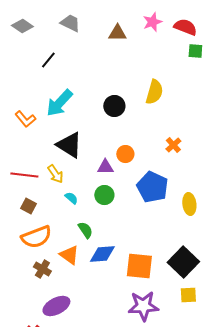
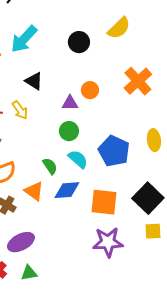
yellow semicircle: (154, 92) -> (119, 28), turned 30
black triangle: (69, 145) -> (34, 81), size x0.7
orange cross: (173, 145) -> (138, 81), size x1.8
blue pentagon: (152, 187) -> (114, 151), moved
cyan semicircle: (71, 198) -> (78, 159), moved, size x1.5

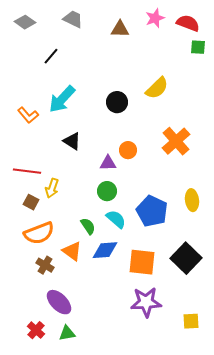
yellow arrow: (20, 110) -> (52, 188), moved, turned 54
yellow square: (153, 231) -> (191, 321), moved
purple ellipse: (21, 242) -> (59, 302), turned 72

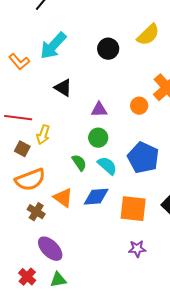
orange circle: (128, 150) -> (139, 106), moved
green semicircle: (88, 226) -> (79, 163), moved
purple star: (146, 302) -> (137, 249), size x0.6

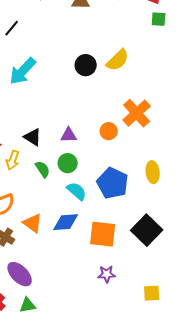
black circle: (108, 49) -> (86, 65), moved
black triangle: (63, 88) -> (33, 137), moved
green semicircle: (79, 163) -> (43, 169), moved

